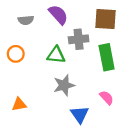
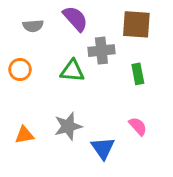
green rectangle: (107, 57) -> (138, 74), size x0.6
gray star: (64, 85) -> (68, 126), moved

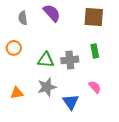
gray semicircle: (33, 26) -> (23, 18), turned 88
gray cross: (101, 51) -> (70, 60), moved
green triangle: (72, 71) -> (46, 60), moved

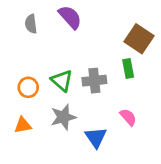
brown square: (94, 17) -> (139, 39), moved, turned 30
orange circle: (14, 48) -> (28, 87), moved
green triangle: (46, 60) -> (62, 81), turned 36

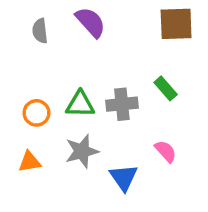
brown square: (139, 39) -> (176, 24), moved, turned -36
green rectangle: (128, 68) -> (166, 88), turned -30
green triangle: (62, 81) -> (80, 104), turned -40

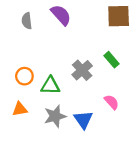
green triangle: (80, 104) -> (50, 86), moved
gray cross: (122, 104) -> (82, 70), turned -36
gray star: (82, 151) -> (55, 116), moved

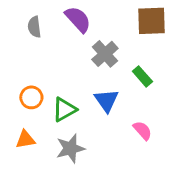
gray cross: (82, 70) -> (105, 54), moved
green triangle: (50, 86) -> (64, 109), turned -30
blue triangle: (83, 120) -> (106, 100), moved

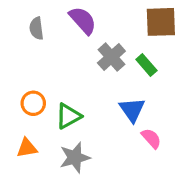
green rectangle: (142, 76) -> (146, 65), moved
blue triangle: (106, 100) -> (132, 110), moved

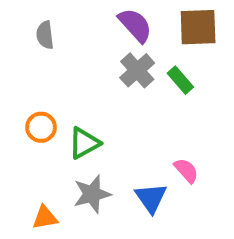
purple semicircle: (83, 20) -> (135, 25), moved
blue triangle: (132, 110) -> (151, 198), moved
orange triangle: (27, 148) -> (45, 218), moved

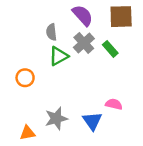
gray semicircle: (45, 35) -> (51, 32), moved
green triangle: (84, 143) -> (59, 56), moved
pink semicircle: (186, 170) -> (114, 104), turned -35

